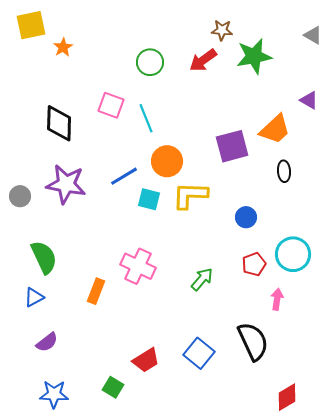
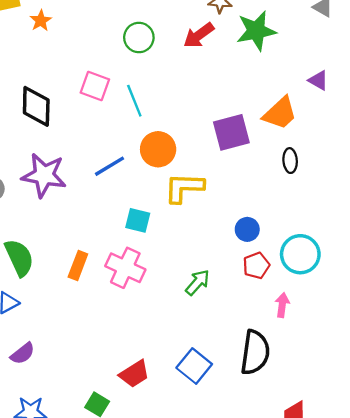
cyan square: (149, 199) -> (138, 220), moved
blue circle: (246, 217) -> (247, 229), moved
orange rectangle: (96, 291) -> (78, 266), moved
black semicircle: (253, 341) -> (255, 352), turned 33

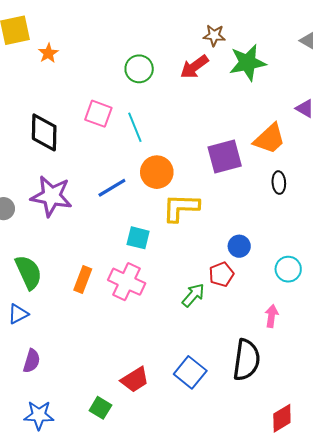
cyan circle: (300, 254) -> (288, 269), size x0.7
red pentagon: (256, 266) -> (221, 274), moved
purple semicircle: (23, 354) -> (32, 361), turned -35

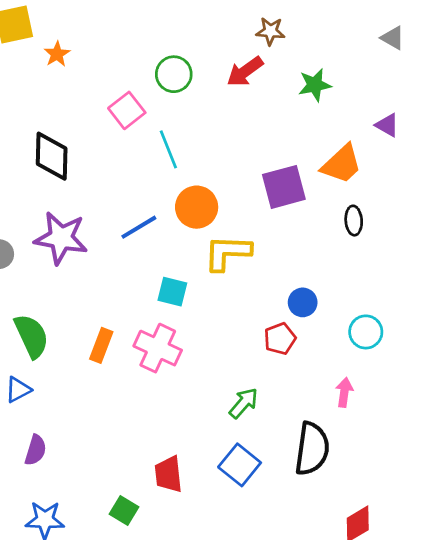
green star: (248, 63) -> (315, 85), moved, size x0.7
pink square: (98, 114) -> (127, 110), moved, turned 32
green arrow: (193, 295) -> (244, 403), moved
red trapezoid: (135, 380) -> (168, 474), turned 116

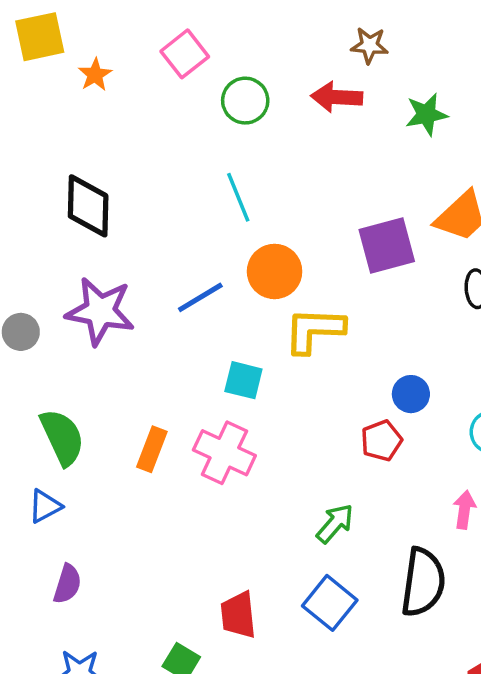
red arrow: (245, 71) -> (337, 97), turned 39
pink square: (127, 110) -> (185, 54), moved

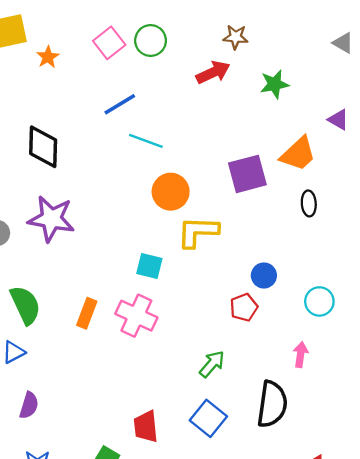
red arrow: (337, 97) -> (213, 72), turned 152
green circle: (245, 101) -> (151, 41), moved
cyan line: (238, 197) -> (146, 141), turned -48
blue line: (200, 297) -> (120, 104), moved

